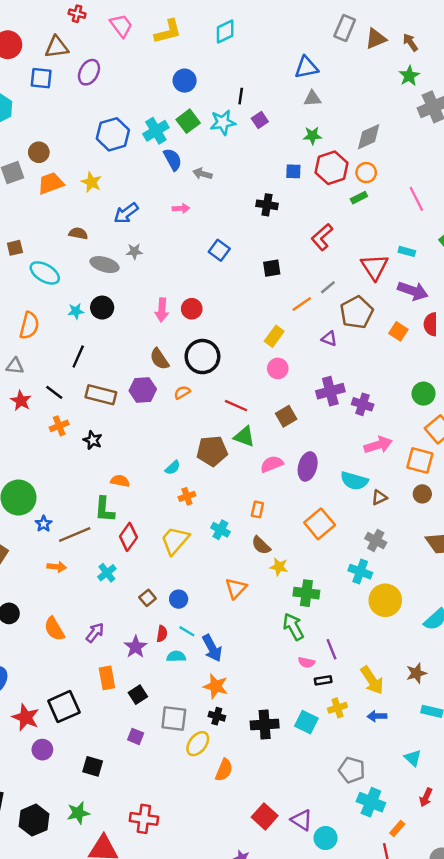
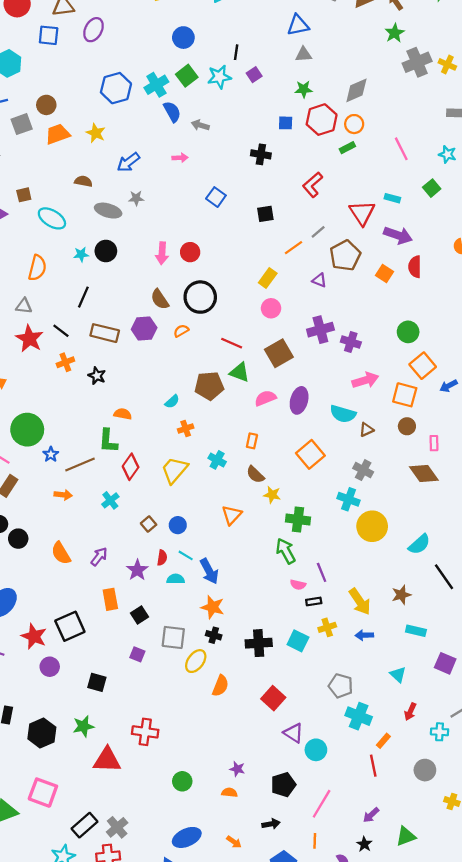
red star: (21, 401) -> (29, 339), size x1.4
brown square: (286, 416) -> (279, 353), size x1.4
red square: (265, 816) -> (273, 698), moved

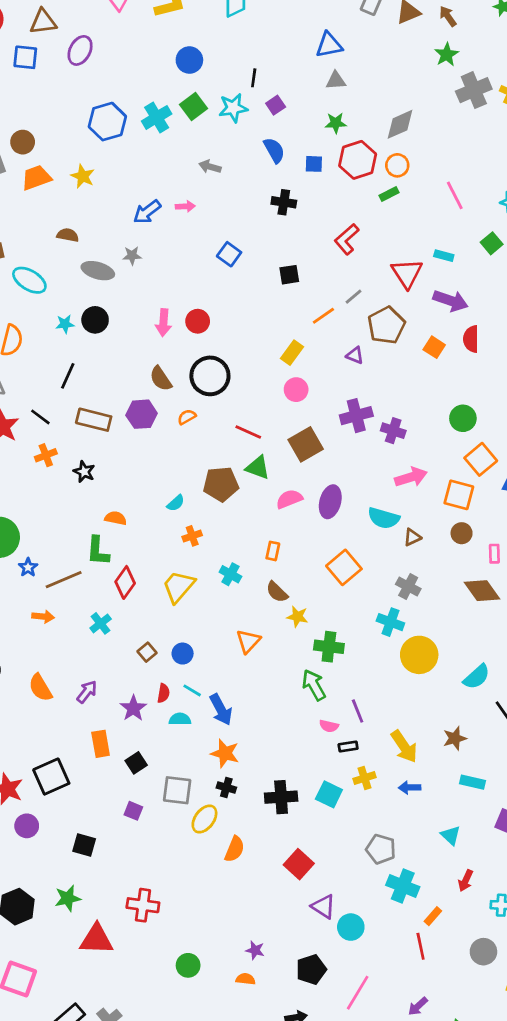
blue semicircle: (172, 112) -> (274, 150), moved
blue arrow: (128, 162) -> (147, 212), moved

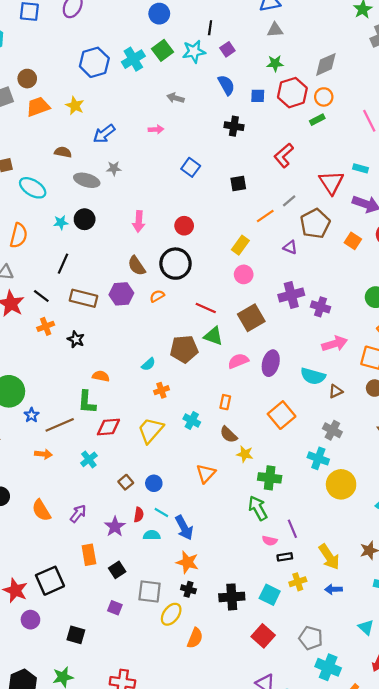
blue arrow: (147, 212) -> (104, 134), moved
red circle: (198, 321) -> (184, 226), moved
red diamond: (125, 582) -> (108, 427), turned 50
red square: (299, 864) -> (263, 636), moved

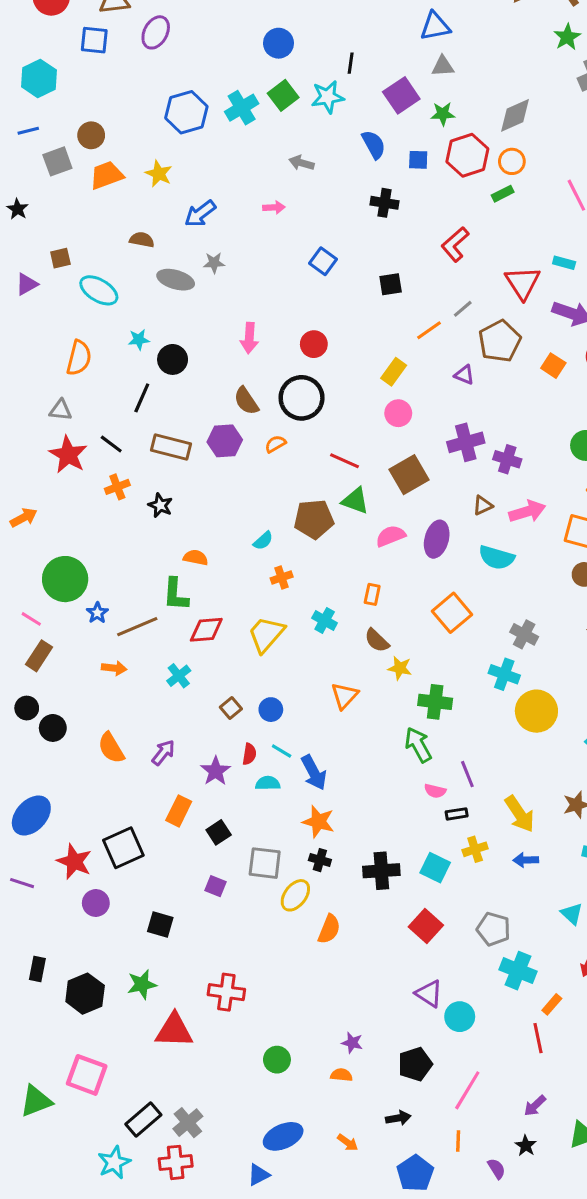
purple square: (227, 49) -> (401, 95), moved, size x1.6
black circle: (85, 219) -> (173, 359), moved
brown triangle: (336, 391) -> (483, 505), moved
orange rectangle: (89, 555) -> (179, 811), turned 36

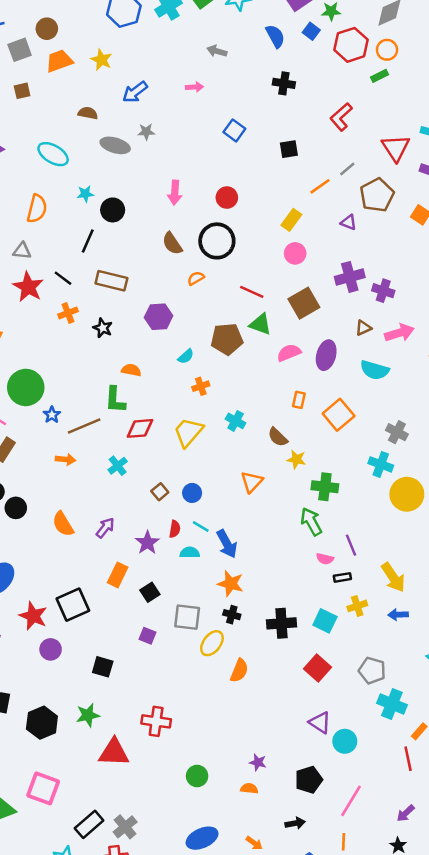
blue square: (418, 160) -> (311, 31), moved, turned 35
brown square: (60, 258) -> (22, 91), moved
purple hexagon: (225, 441) -> (159, 317), moved
orange rectangle: (372, 594) -> (299, 400), moved

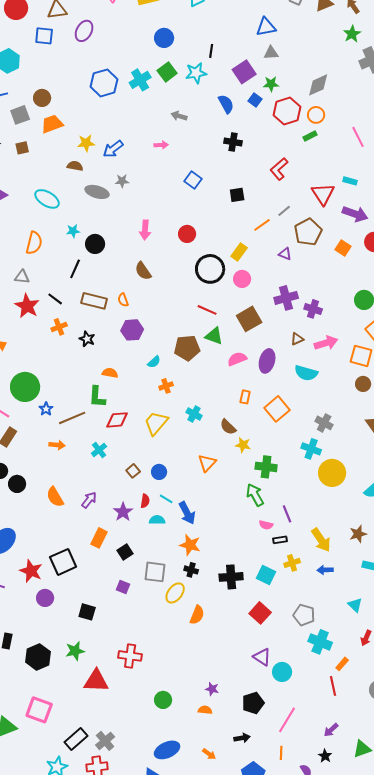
yellow star: (101, 60) -> (86, 143), moved, turned -30
black circle: (217, 241) -> (210, 269), moved
orange semicircle: (196, 278) -> (123, 300), moved, turned -80

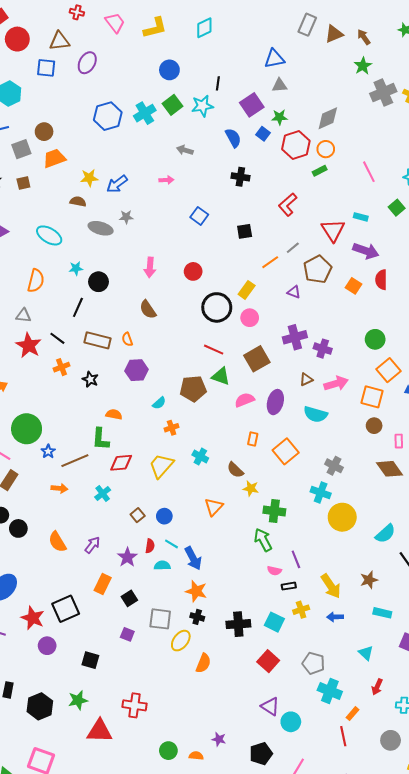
orange semicircle: (205, 710) -> (196, 756), moved

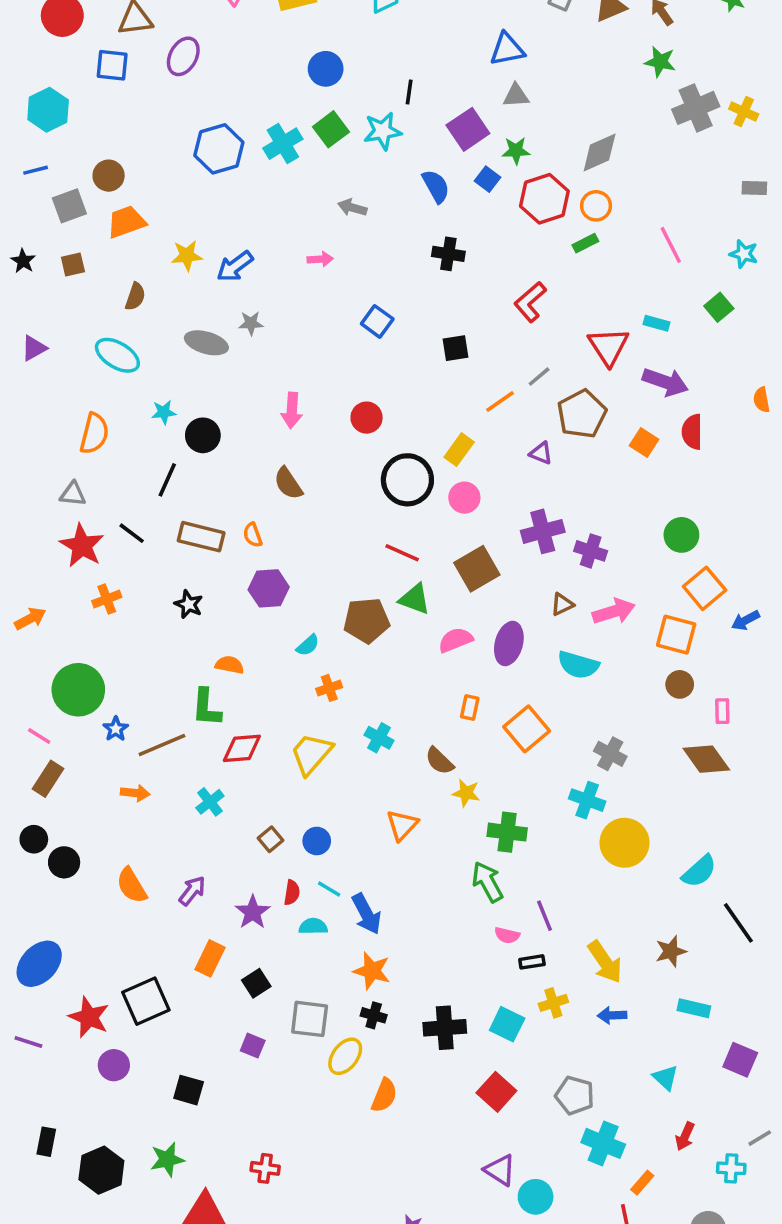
green star: (363, 66) -> (660, 62), turned -30
brown semicircle: (78, 202) -> (135, 297), moved, turned 98
orange cross: (61, 367) -> (107, 599), moved
red cross: (135, 705) -> (265, 1168), size x0.7

